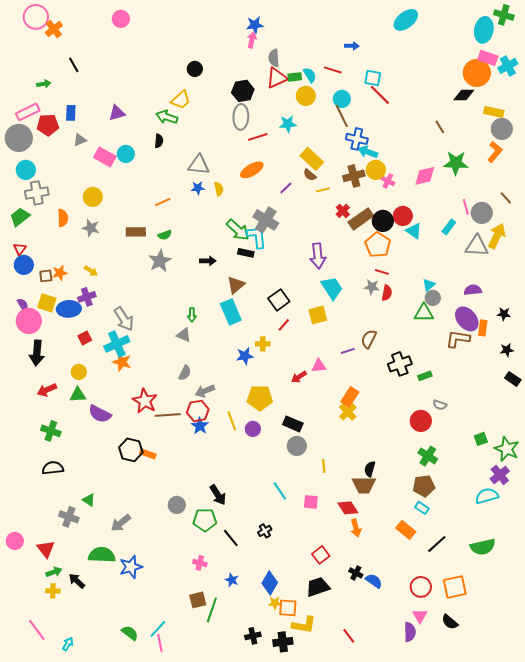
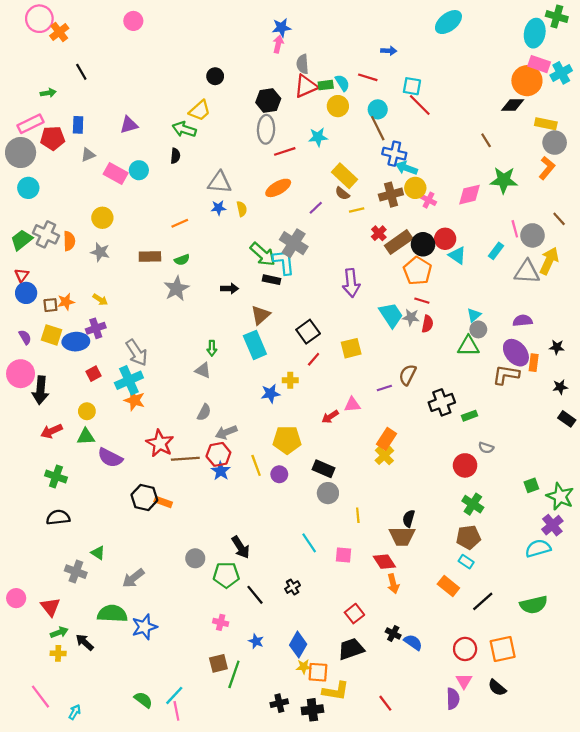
gray cross: (37, 193) -> (46, 234), moved, turned 35
cyan trapezoid: (332, 288) -> (391, 315), moved
pink circle: (29, 321) -> (21, 374), moved

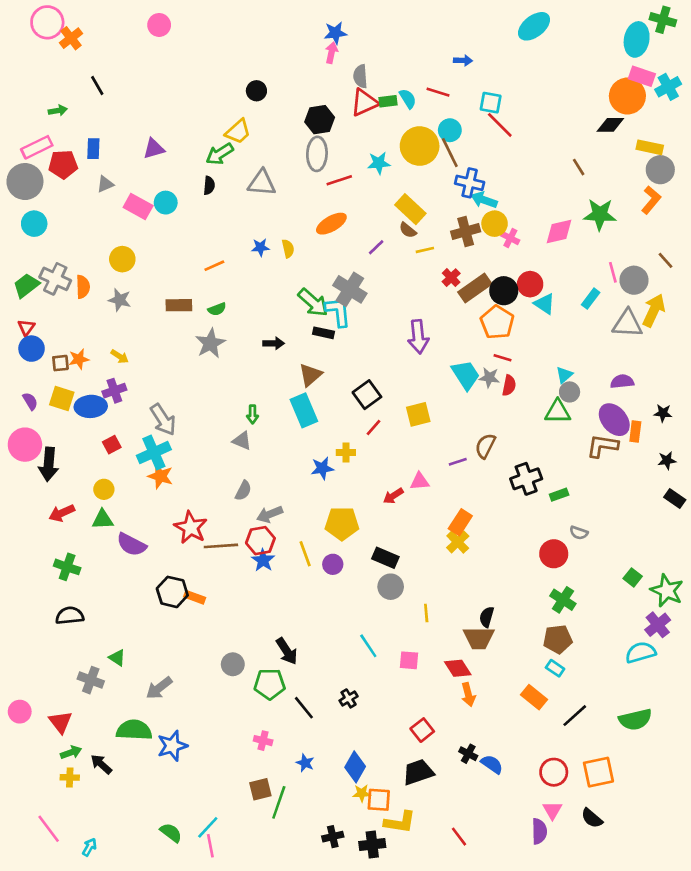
yellow circle: (338, 106) -> (420, 146), moved, size x1.5
green arrow: (184, 129) -> (220, 154), turned -50
gray triangle: (220, 182) -> (262, 183), moved
green square: (531, 485) -> (633, 577), turned -32

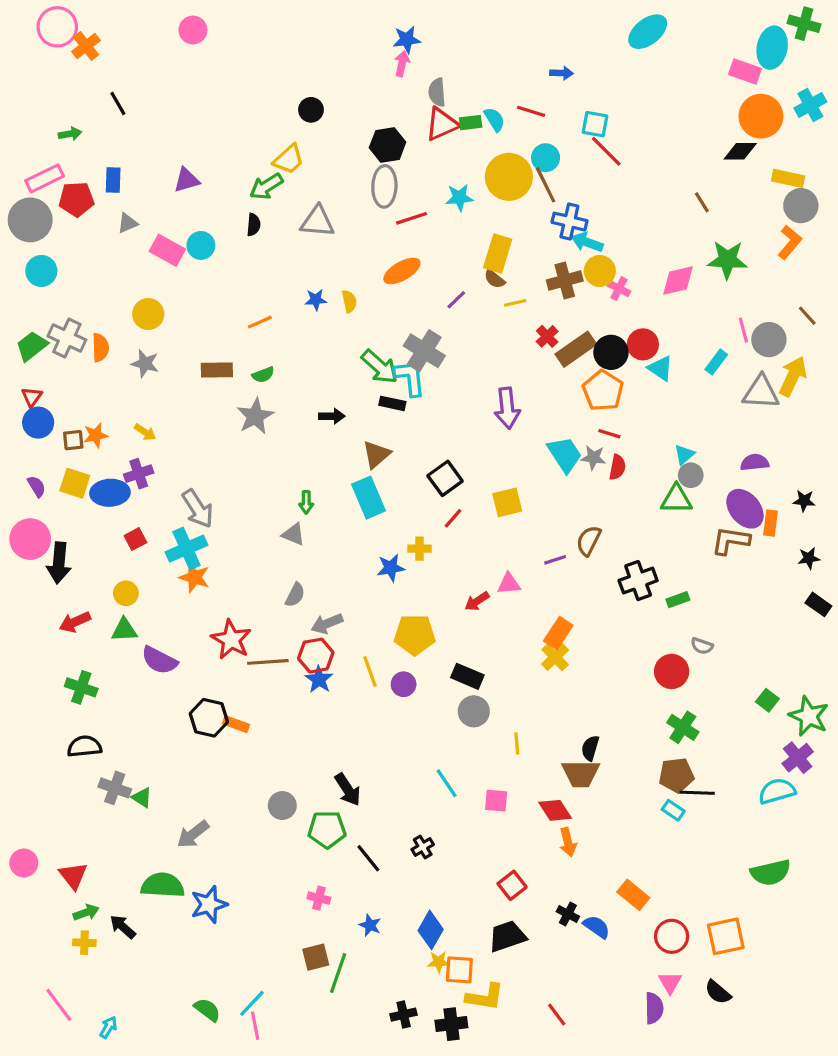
pink rectangle: (642, 76) -> (745, 72), moved
yellow rectangle: (410, 209) -> (498, 253), turned 64
gray cross: (91, 680) -> (115, 788), moved
orange rectangle: (534, 697) -> (633, 895), moved
black line: (575, 716) -> (697, 793), moved, turned 44

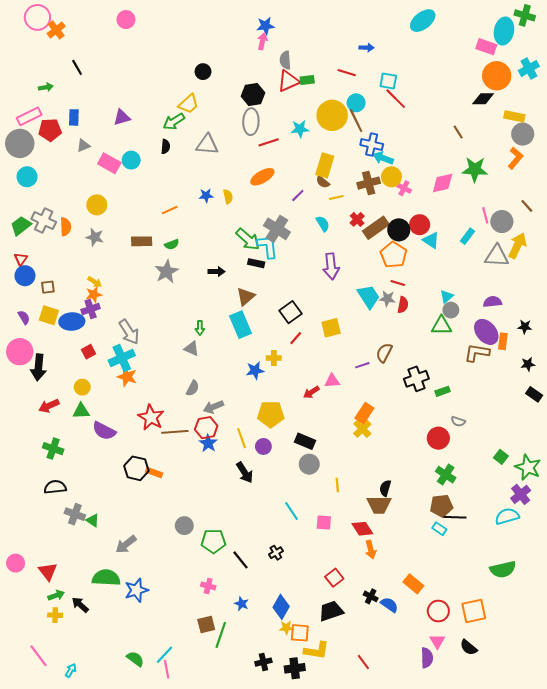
cyan semicircle: (494, 119) -> (323, 224), moved
orange star: (96, 435) -> (94, 294), moved
black arrow: (348, 790) -> (245, 472), moved

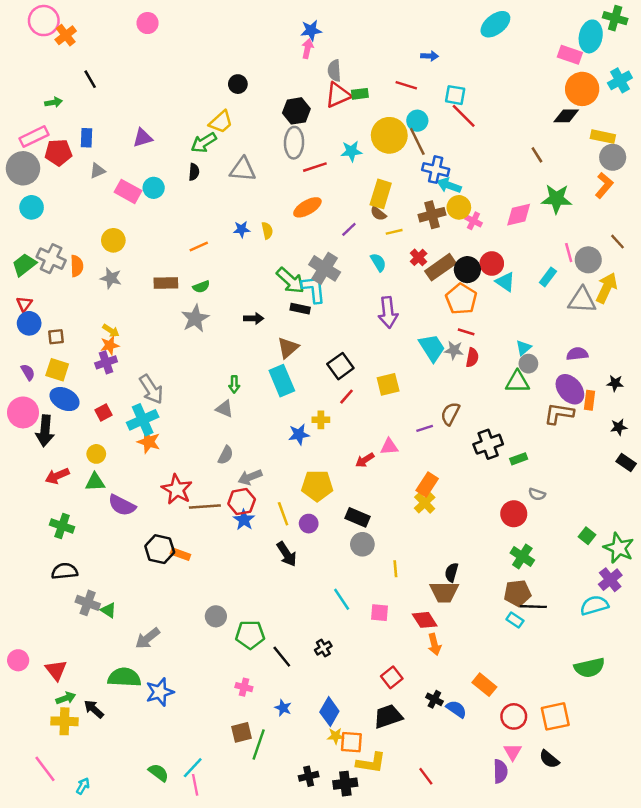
blue ellipse: (72, 322) -> (65, 399), moved, turned 30
yellow cross: (55, 615) -> (65, 721), size x1.5

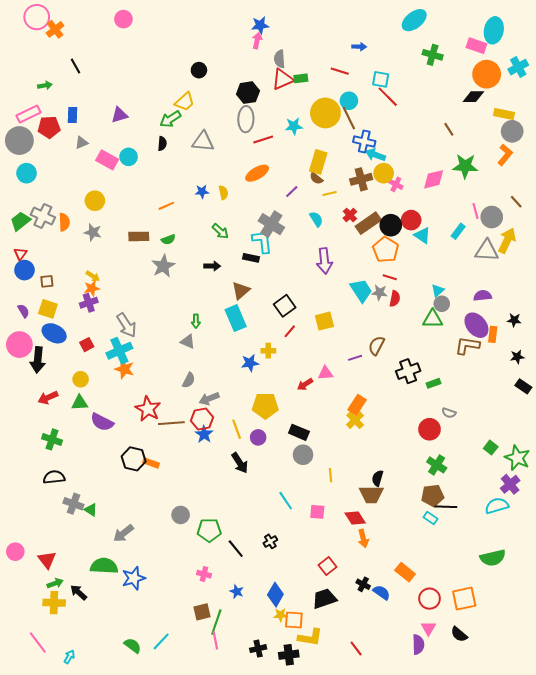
green cross: (615, 18) -> (433, 55), moved
green arrow: (290, 281) -> (220, 231), moved, size x0.7
pink line: (195, 785) -> (215, 640), moved

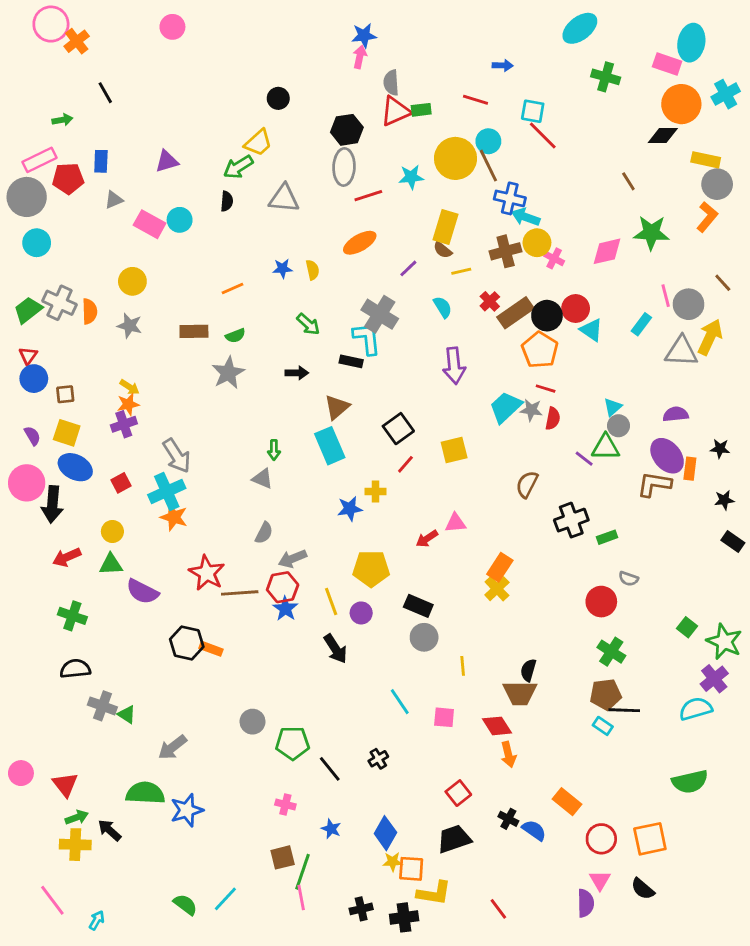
cyan trapezoid: (361, 290) -> (506, 407), turned -100
purple line: (355, 358) -> (584, 459), moved, turned 56

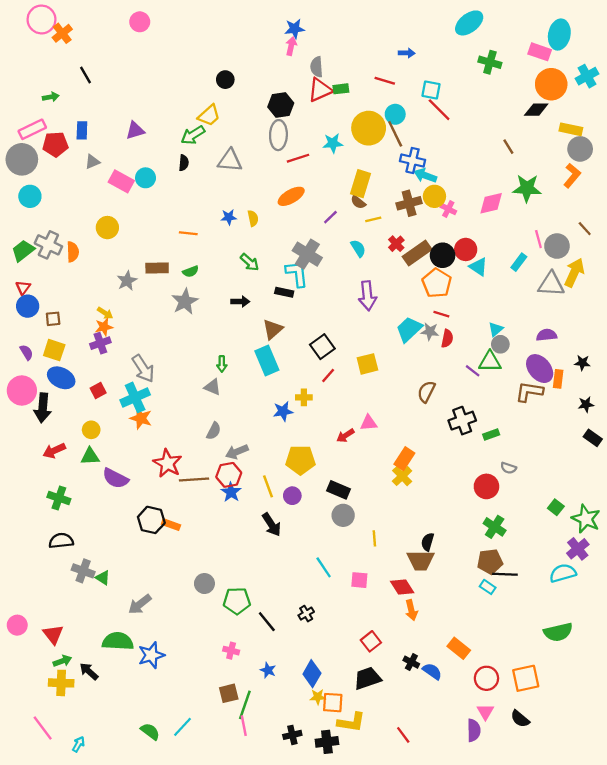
orange line: (232, 288) -> (188, 233), turned 30
gray star: (130, 326) -> (127, 281), moved, turned 30

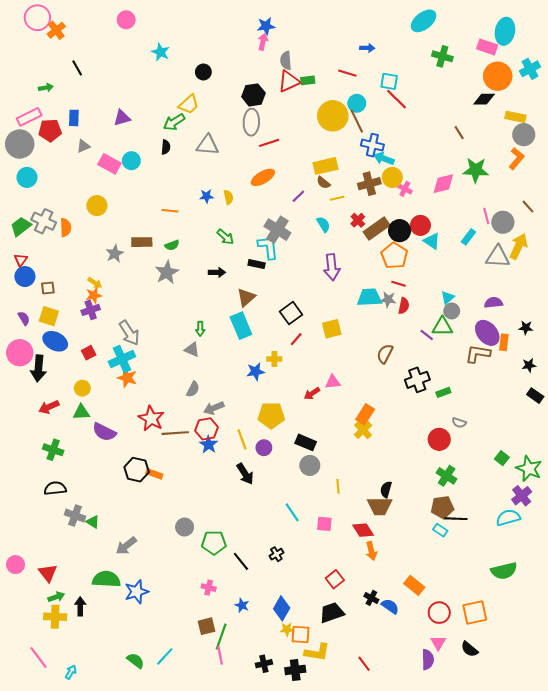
cyan star: (333, 143) -> (161, 52), moved, turned 30
yellow rectangle: (360, 184) -> (325, 166), turned 60
cyan trapezoid: (409, 329) -> (369, 297), turned 40
black arrow: (89, 671) -> (80, 606), turned 48

